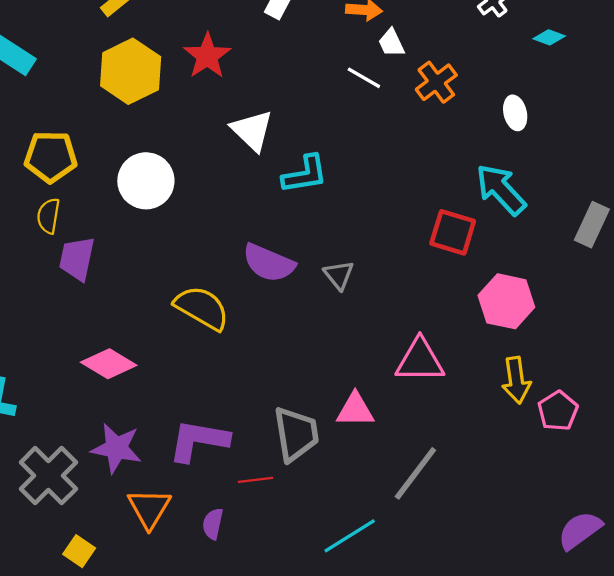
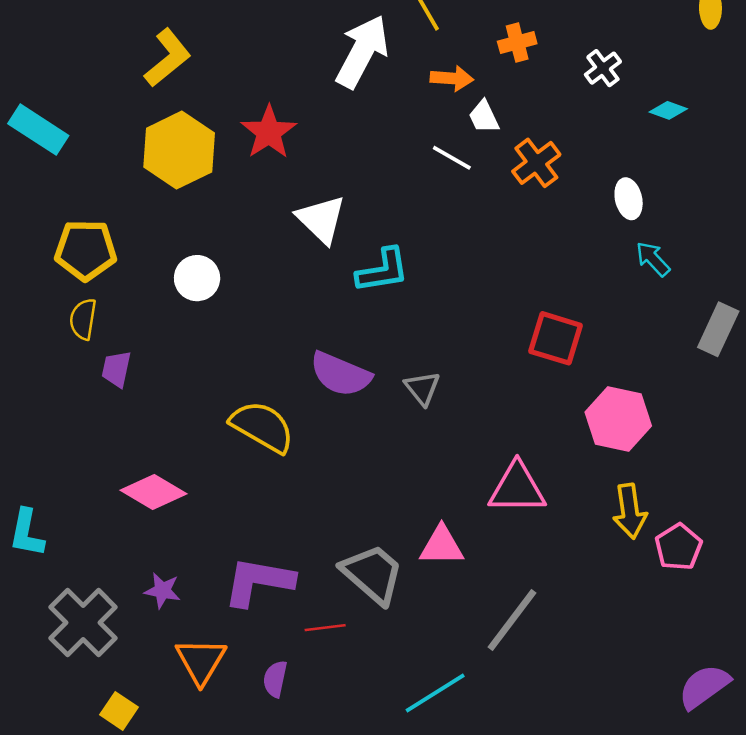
white circle: (146, 181) -> (197, 278), size x0.7
cyan arrow: (501, 190) -> (653, 259), moved, size x0.6
purple trapezoid: (77, 259) -> (116, 369), size x0.7
gray trapezoid: (296, 434) -> (372, 574), turned -40
purple star: (116, 448) -> (162, 591), size x0.6

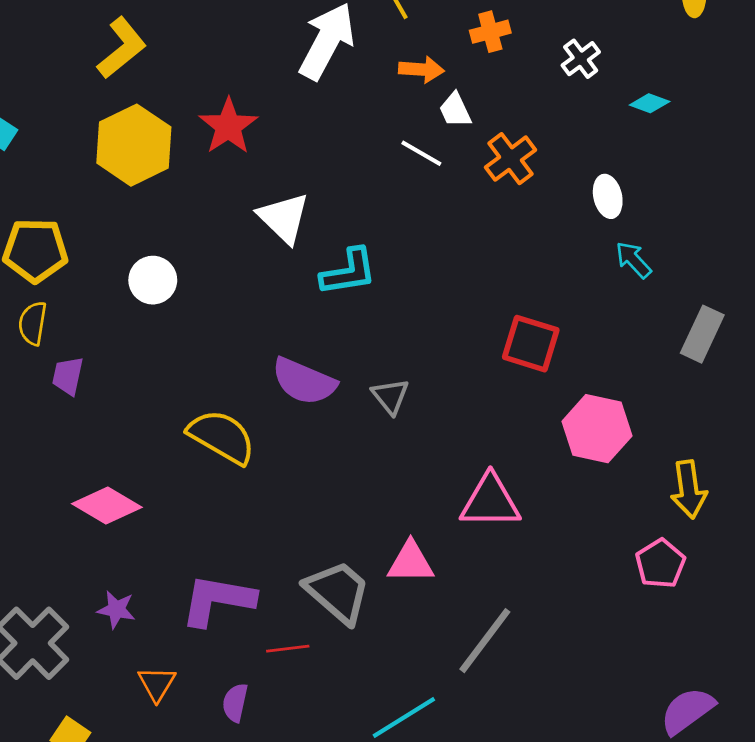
yellow arrow: (630, 511) -> (689, 489), moved
orange triangle: (201, 661) -> (157, 684), size x0.7

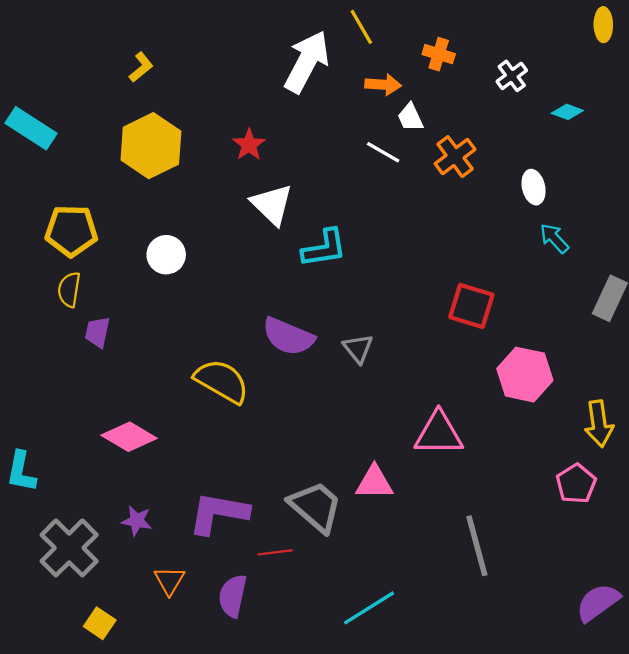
orange cross: (490, 32) -> (439, 54), turned 32
yellow L-shape: (122, 48) -> (141, 67), size x0.6
red star: (228, 126) -> (249, 145), moved, size x0.7
gray line: (485, 641) -> (477, 546), moved, turned -52
purple semicircle: (235, 703) -> (233, 596), size x1.4

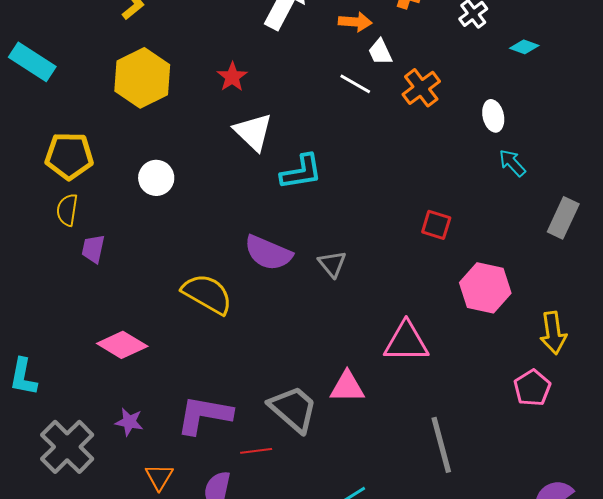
red square: (471, 306) -> (436, 225), size x0.7

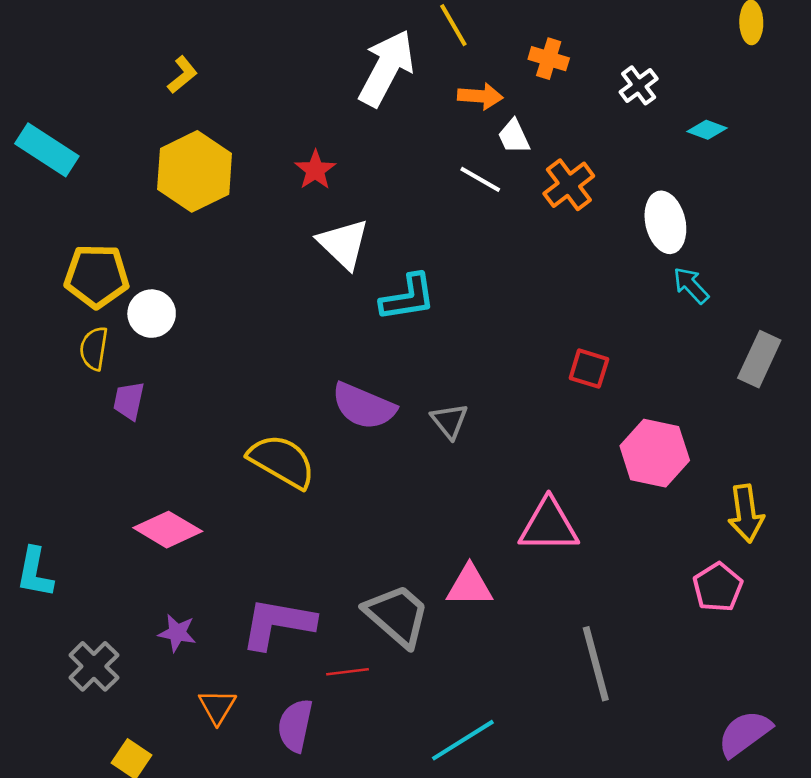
white ellipse: (493, 116) -> (665, 222), size x1.4
white circle: (156, 178) -> (152, 314), moved
gray cross: (67, 447) -> (94, 666), size x0.7

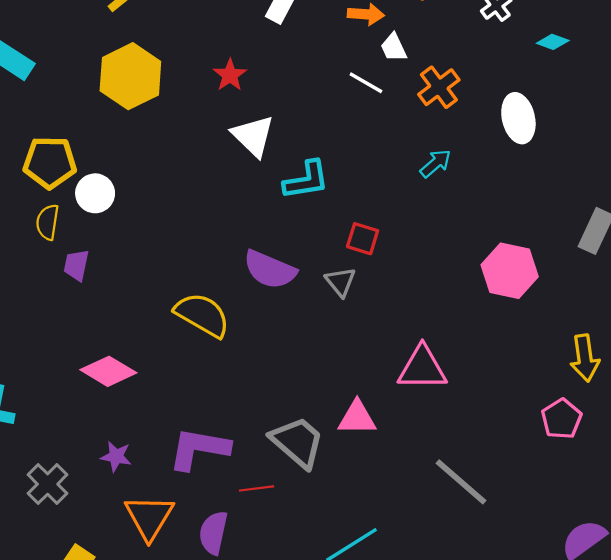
cyan arrow: (691, 285) -> (436, 163), moved, turned 92
red square: (589, 369) -> (363, 239), moved
pink hexagon: (655, 453) -> (510, 271), moved
gray line: (596, 664) -> (461, 482), turned -34
orange triangle: (217, 707) -> (149, 517), size x1.6

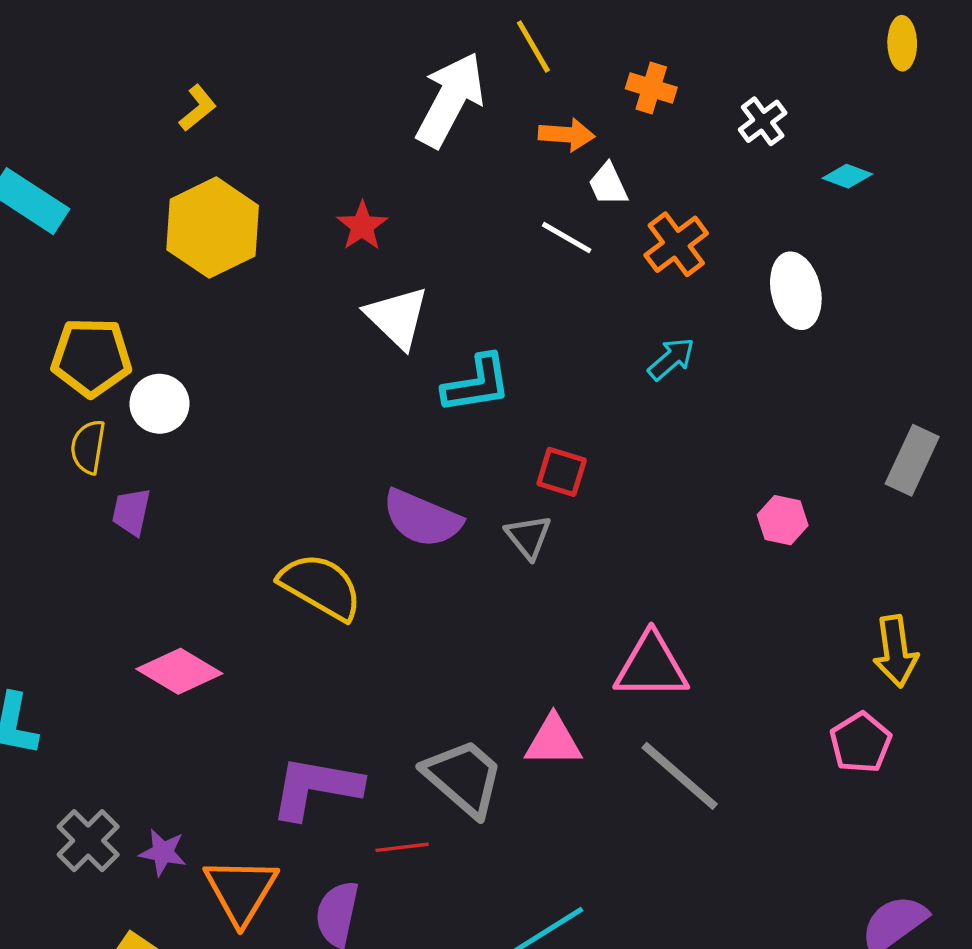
pink hexagon: (510, 271) -> (783, 520), size x0.6
purple star: (116, 456) -> (163, 852), moved
gray line: (461, 482) -> (680, 776), moved

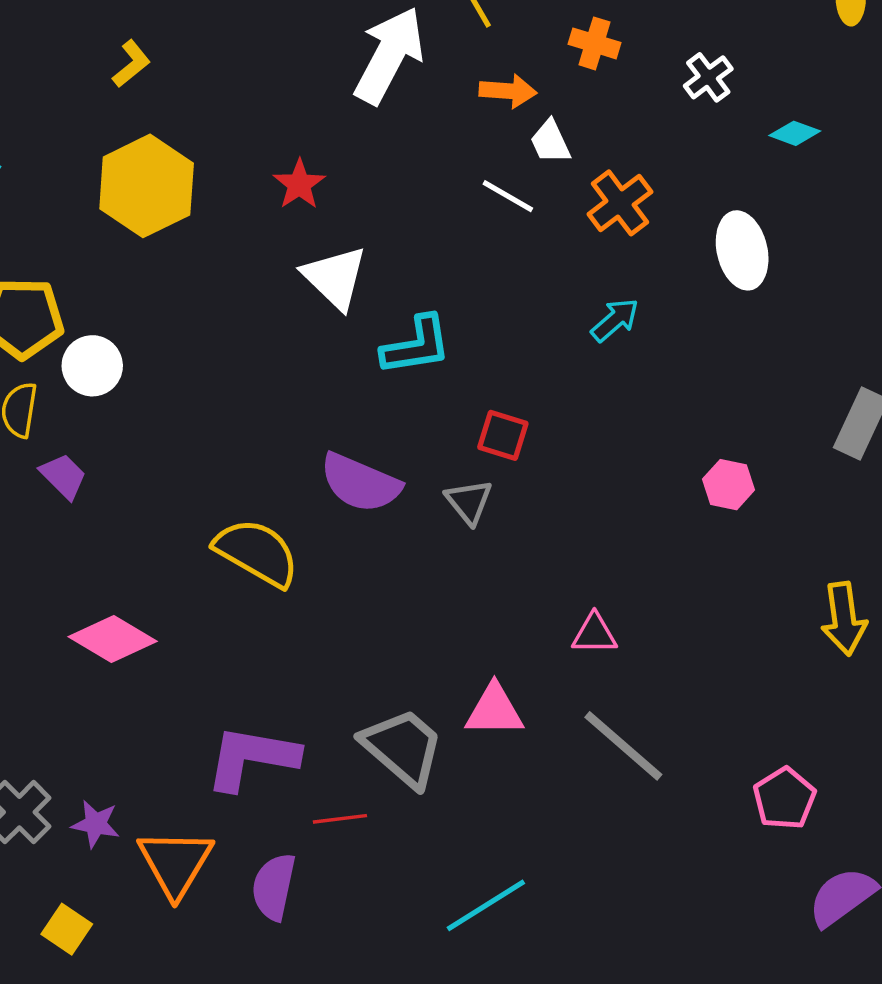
purple trapezoid: (131, 512) -> (63, 476), turned 123
pink triangle: (651, 666) -> (594, 634), size x0.6
pink pentagon: (861, 743) -> (785, 798), moved

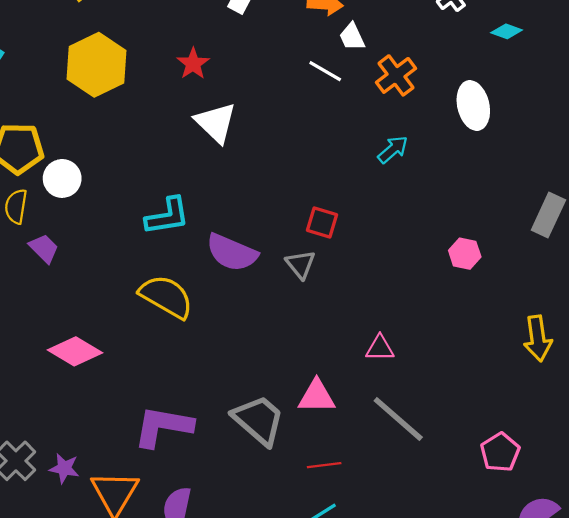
cyan L-shape: (416, 345) -> (167, 216), moved
red line: (340, 819) -> (324, 465), moved

